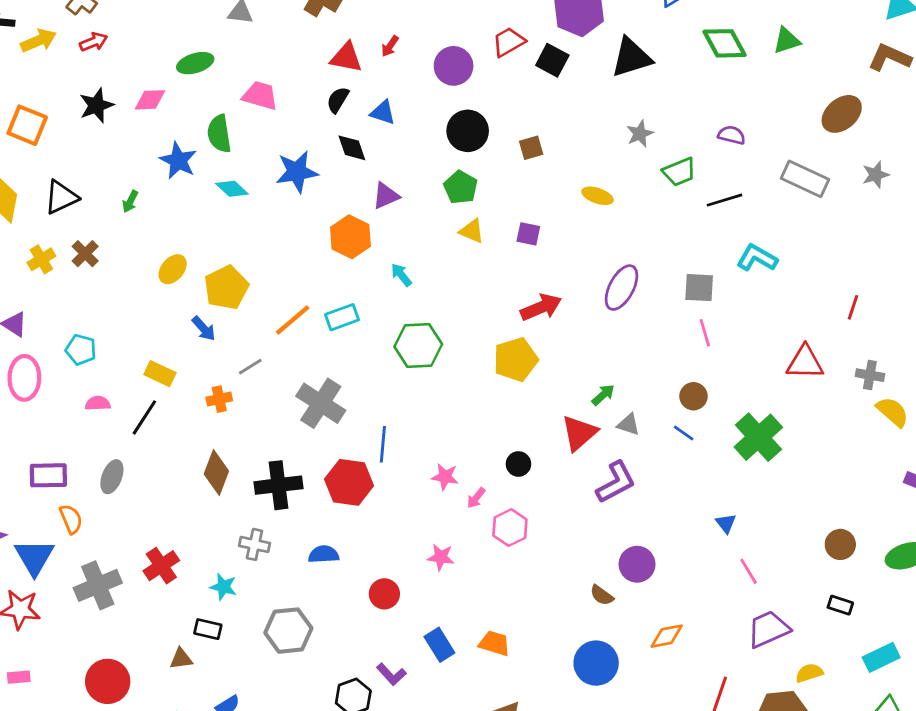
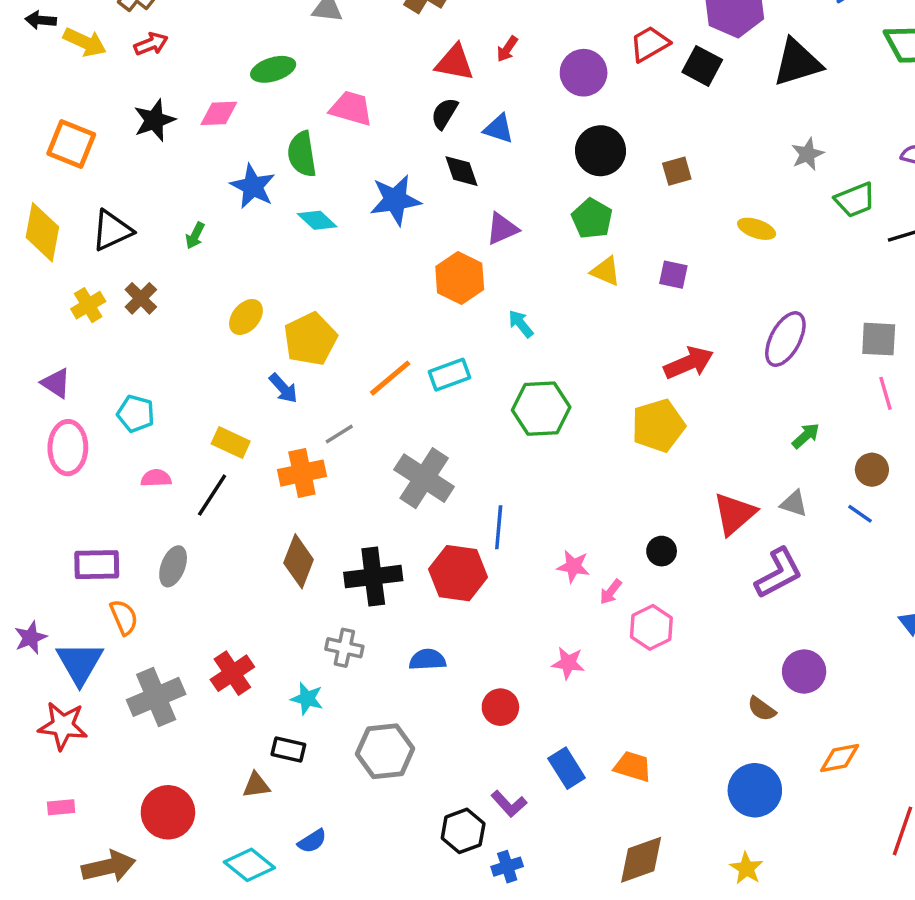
yellow arrow: (39, 41) -> (85, 42), turned 48
green arrow: (603, 395) -> (806, 436), moved
orange cross: (219, 399) -> (302, 473), size x1.5

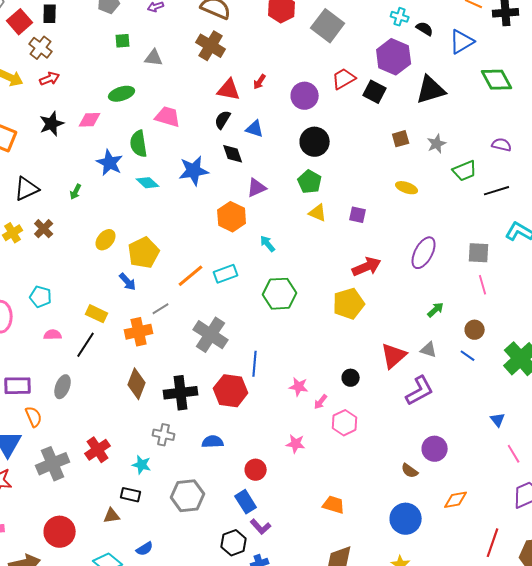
brown square: (677, 171) -> (401, 139), moved
blue rectangle: (567, 768) -> (246, 502), moved

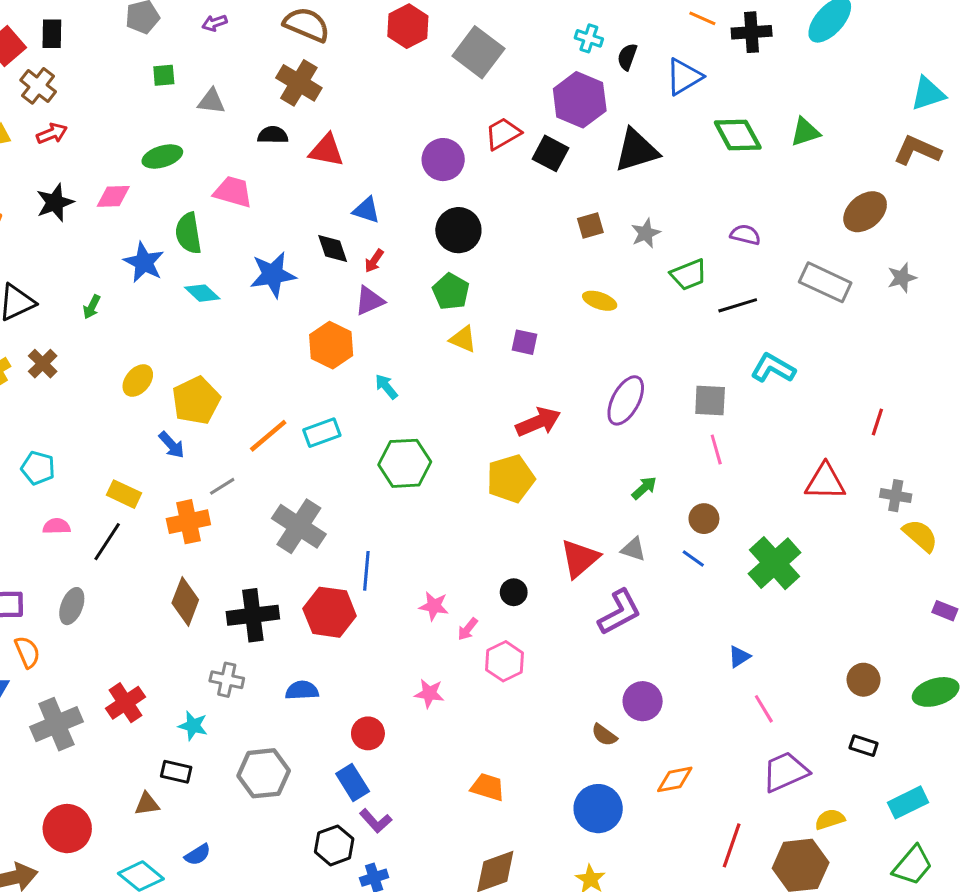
black semicircle: (425, 29) -> (627, 57), turned -102
red arrow: (260, 82) -> (374, 261), moved
black semicircle: (223, 120) -> (273, 135), moved, turned 60
blue triangle: (498, 420) -> (739, 657), turned 35

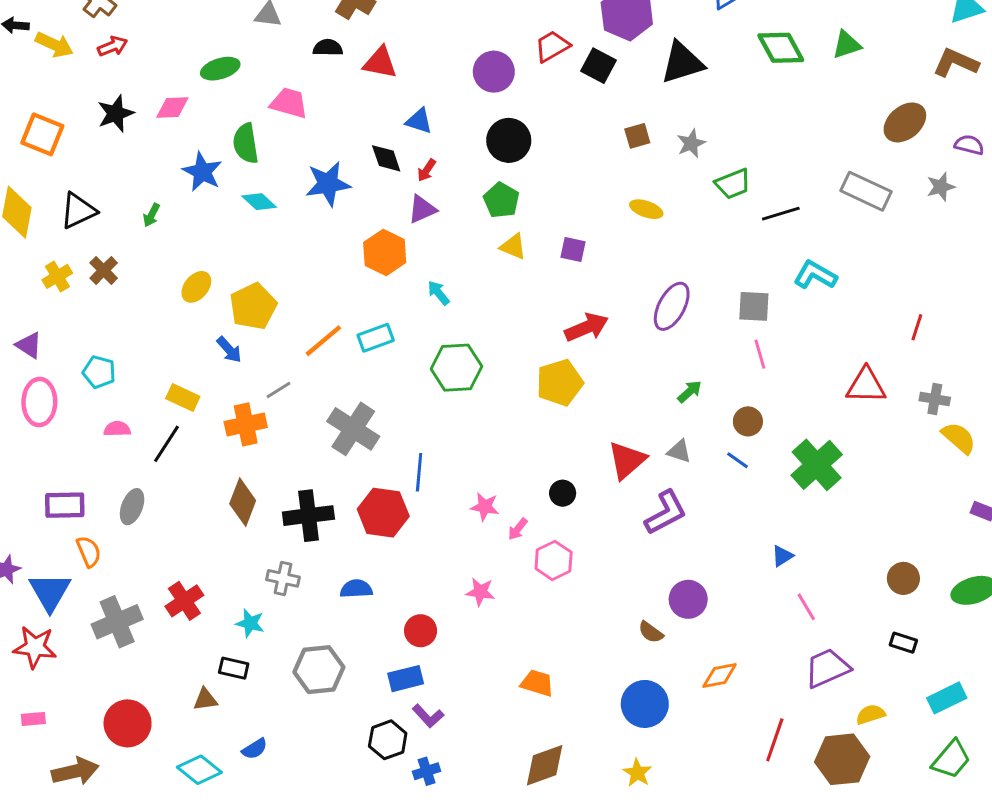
purple semicircle: (745, 235) -> (969, 145), moved
blue rectangle: (353, 782) -> (406, 679), turned -72

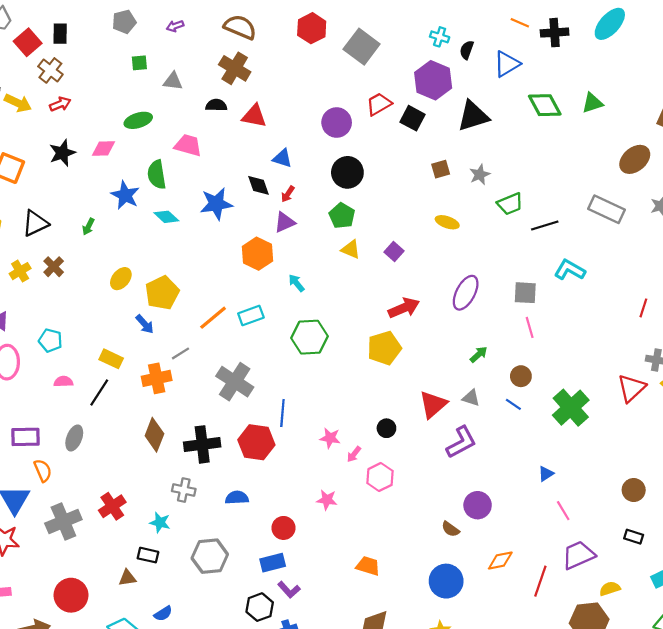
purple square: (573, 250) -> (394, 252), turned 30
red triangle: (866, 386) -> (631, 388), moved, turned -44
red line: (775, 740) -> (540, 581), moved

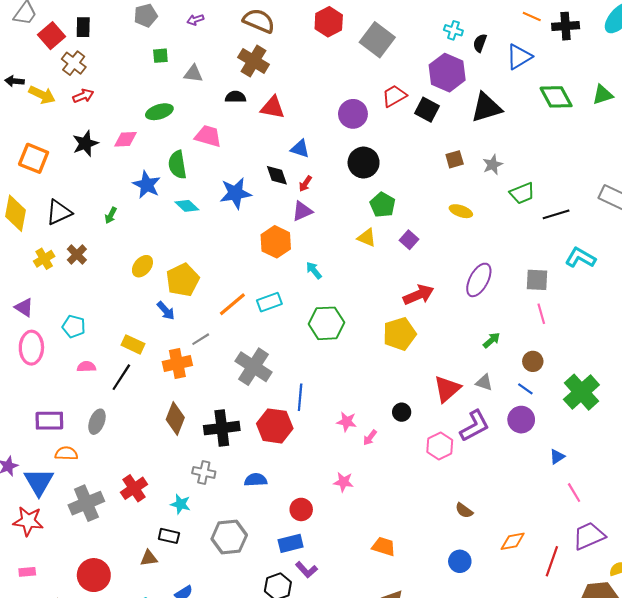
green pentagon: (342, 216) -> (383, 205), moved
orange semicircle: (43, 471) -> (66, 453), turned -65
pink hexagon: (380, 477) -> (440, 446), moved
purple circle: (478, 505) -> (521, 420), moved
blue circle: (446, 581) -> (460, 561), size x0.7

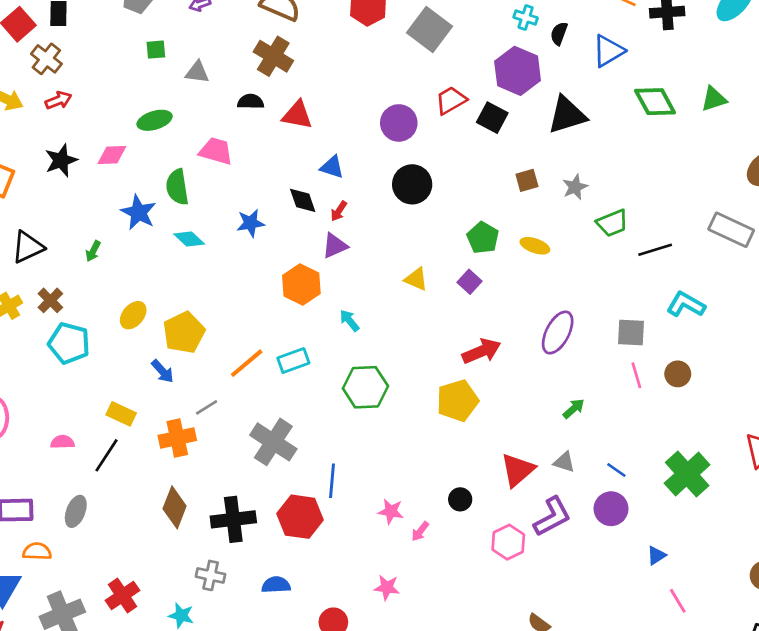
blue star: (236, 193) -> (251, 223), size x0.7
green pentagon: (383, 205) -> (483, 238), moved
cyan pentagon: (74, 326) -> (69, 343), moved, size x1.4
brown circle: (533, 361) -> (678, 374), moved

